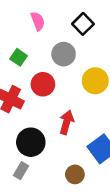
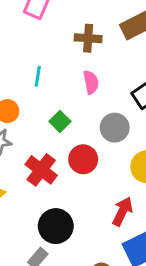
red arrow: (67, 122) -> (122, 211), moved

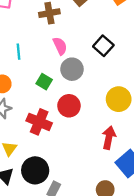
gray circle: (115, 128) -> (72, 69), moved
black circle: (56, 226) -> (35, 170), moved

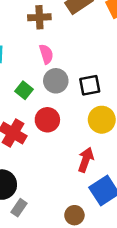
black square: (103, 46) -> (90, 85), moved, turned 30

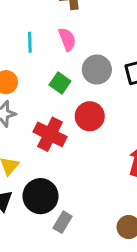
pink semicircle: (46, 54) -> (67, 39), moved

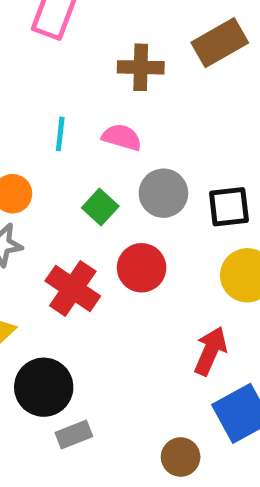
pink semicircle: (67, 39) -> (122, 137), turned -60
gray rectangle: (63, 222) -> (74, 435), turned 30

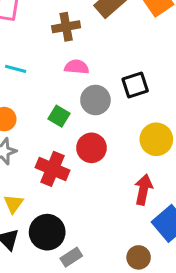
cyan line: (60, 134) -> (16, 69), moved, turned -70
pink semicircle: (122, 137) -> (77, 67), moved
black square: (229, 207) -> (135, 85), moved

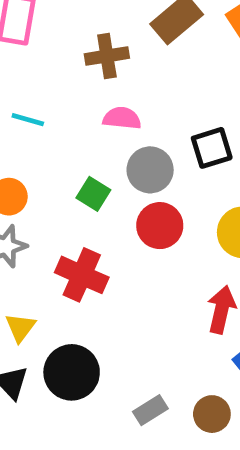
red circle: (91, 148) -> (160, 226), moved
gray rectangle: (71, 257) -> (150, 410), moved

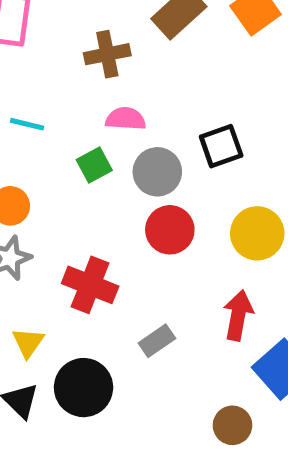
green square: (93, 194) -> (94, 165), moved, turned 32
gray rectangle: (150, 410) -> (157, 341), moved

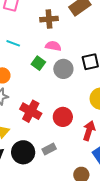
green square: (94, 165) -> (38, 63), turned -32
red circle: (170, 230) -> (63, 117), moved
gray rectangle: (157, 341) -> (49, 149), moved

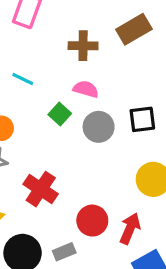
red circle: (63, 117) -> (92, 221), moved

